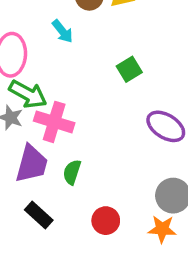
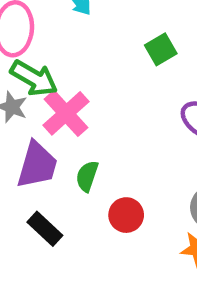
pink cross: (54, 122) -> (66, 113), turned 30
red circle: (106, 221) -> (126, 215), moved

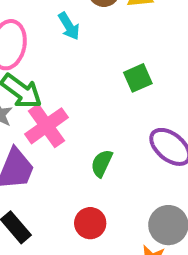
green semicircle: (87, 176) -> (102, 163), moved

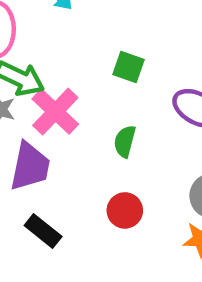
green square: (138, 78) -> (128, 67), moved, turned -36

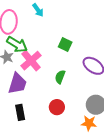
black rectangle: (43, 231) -> (20, 112), turned 35

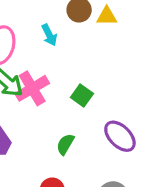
pink cross: (31, 61) -> (32, 88), moved

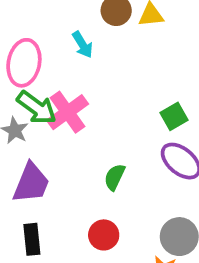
green square: (82, 96) -> (174, 116), moved, turned 30

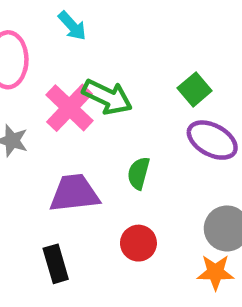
green arrow: (37, 108) -> (107, 97), moved
purple trapezoid: (31, 183) -> (74, 193), moved, turned -108

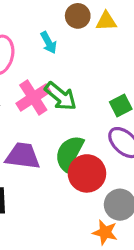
green semicircle: (139, 173) -> (69, 153), size x1.6
red circle: (138, 243) -> (87, 173), moved, size x1.5

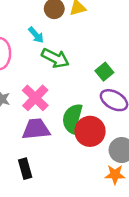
green arrow: (61, 96) -> (55, 58), moved
pink cross: (33, 97) -> (35, 98), moved

